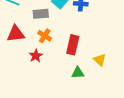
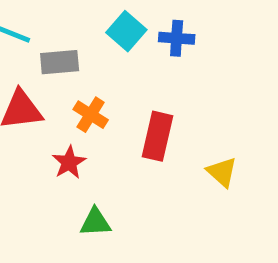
gray rectangle: (41, 14) -> (60, 62), moved
green triangle: (78, 73) -> (95, 222), moved

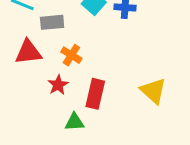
red rectangle: (157, 136) -> (95, 94), moved
yellow triangle: (222, 172) -> (153, 91), size x1.4

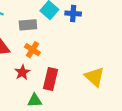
gray rectangle: (52, 22) -> (28, 25), moved

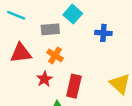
blue cross: (73, 13) -> (103, 33), moved

